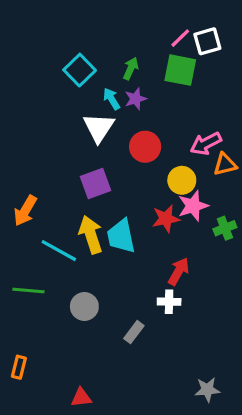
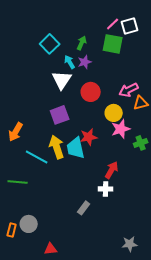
red star: (166, 219) -> (89, 137), moved
gray circle: (84, 306) -> (29, 224), moved

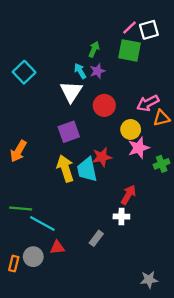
cyan square: (50, 44) -> (24, 72), moved
cyan line: (37, 157) -> (42, 223), moved
red triangle: (51, 249) -> (57, 247), moved

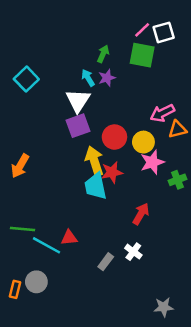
red circle: (104, 105) -> (114, 137), moved
purple square: (69, 132) -> (78, 126), moved
yellow arrow: (65, 168) -> (94, 161), moved
white cross: (121, 217) -> (133, 252), moved, turned 35
red triangle: (57, 247) -> (69, 238), moved

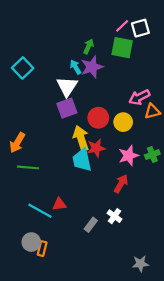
purple star: (107, 78) -> (92, 67), size x1.5
pink star: (152, 162) -> (129, 156), moved
green line: (23, 229) -> (28, 167), moved
orange rectangle: (15, 289) -> (42, 249), moved

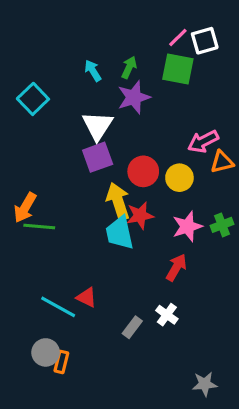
cyan arrow: (76, 67) -> (93, 71), moved
green line: (28, 167) -> (39, 226), moved
red triangle: (59, 204) -> (87, 297), turned 32

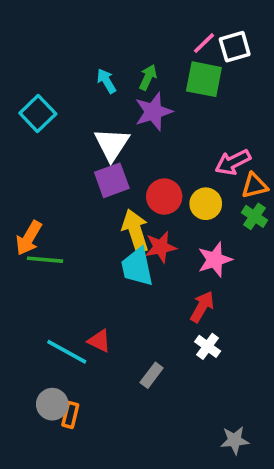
green cross: (222, 225) -> (254, 216), moved, turned -35
white cross: (167, 315) -> (208, 346), moved

